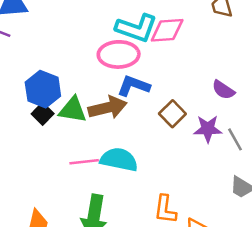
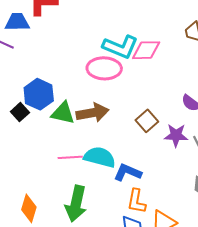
blue L-shape: (134, 86) -> (128, 172), moved
black square: (43, 114) -> (20, 112), moved

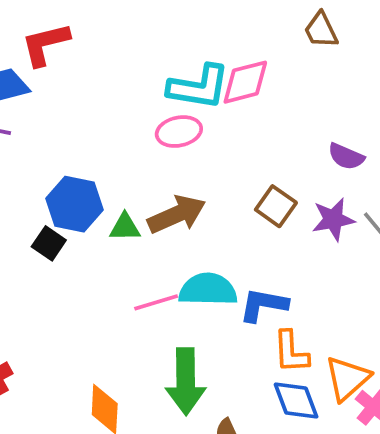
pink ellipse: (104, 68) -> (179, 132), size x0.7
green triangle: (63, 113) -> (125, 227), size x0.7

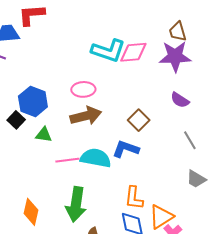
pink ellipse: (179, 132) -> (83, 89), moved
purple star: (333, 219) -> (175, 56), moved, size x1.4
green triangle: (125, 227) -> (44, 135), moved
blue L-shape: (263, 305) -> (126, 149), moved

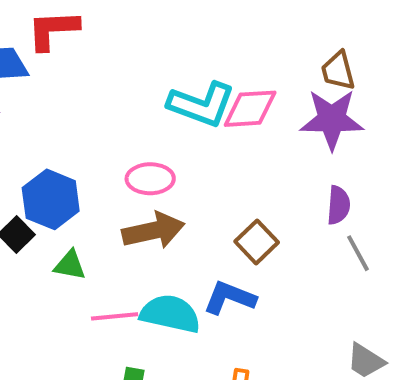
purple semicircle: (180, 100) -> (338, 205), turned -120
gray line: (190, 140) -> (358, 253), moved

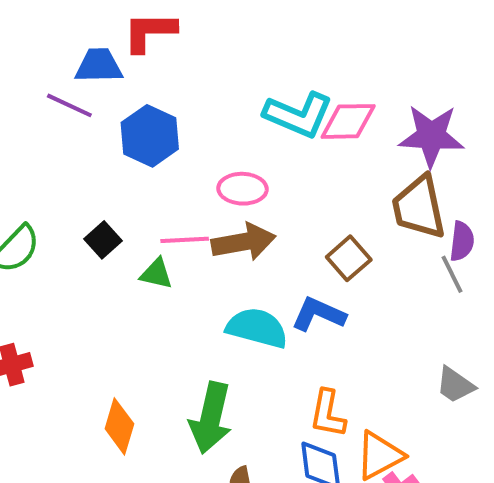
brown trapezoid: (338, 71) -> (419, 207), moved, size x1.6
blue hexagon: (51, 199) -> (150, 136), moved
purple semicircle: (338, 205) -> (462, 241), moved
pink line: (115, 316) -> (185, 240), moved

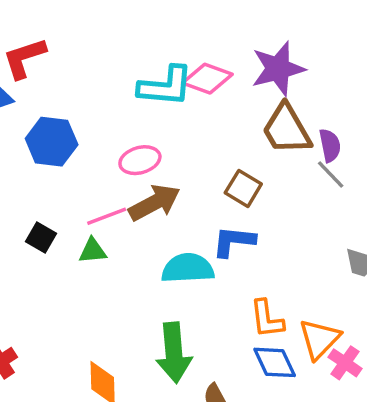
pink diamond: (348, 121) -> (207, 79), turned 39

